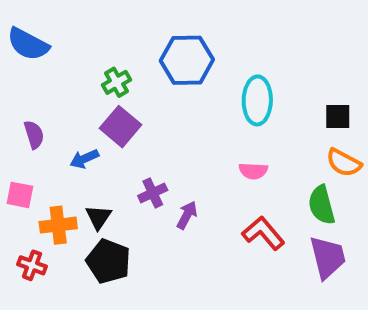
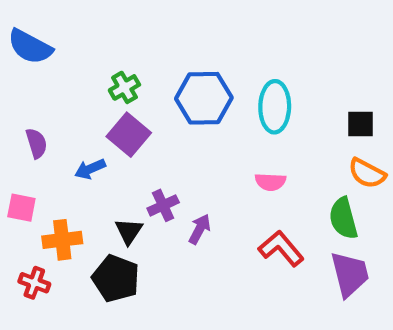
blue hexagon: (187, 60) -> (204, 98), moved
black triangle: (98, 217) -> (129, 231), moved

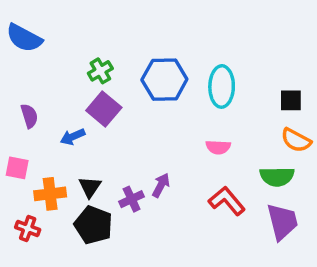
purple cross: (163, 205) -> (132, 199), moved
green semicircle: (343, 218) -> (277, 177), turned -76
black triangle: (129, 231) -> (90, 187), moved

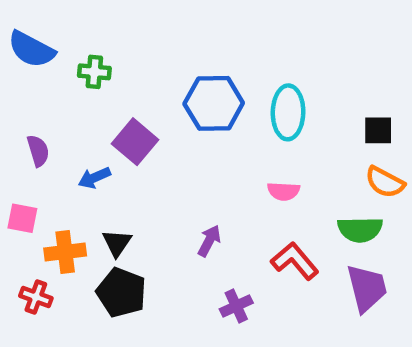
green cross: (100, 71) -> (94, 72), moved, turned 35
purple cross: (132, 199) -> (236, 306), moved

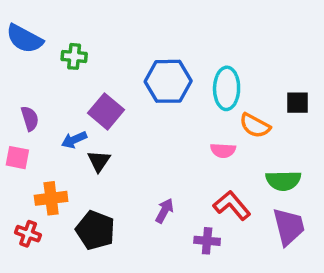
orange semicircle: (385, 182) -> (255, 126), moved
pink square: (22, 218) -> (17, 158), moved
purple arrow: (209, 241) -> (165, 211), moved
black triangle: (117, 243) -> (99, 161), moved
purple cross: (236, 306) -> (207, 241), moved, turned 30

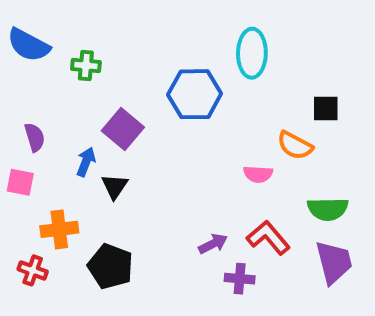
cyan ellipse: (227, 88) -> (252, 53), moved
black square: (297, 103) -> (326, 109), moved
blue arrow: (74, 140) -> (86, 162), turned 135
purple arrow: (165, 211) -> (213, 244), moved, turned 35

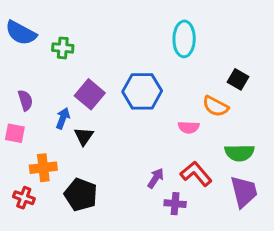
blue hexagon: (195, 94) -> (142, 91), moved
black square: (326, 109) -> (238, 79), turned 30
purple arrow: (213, 244) -> (156, 178), turned -30

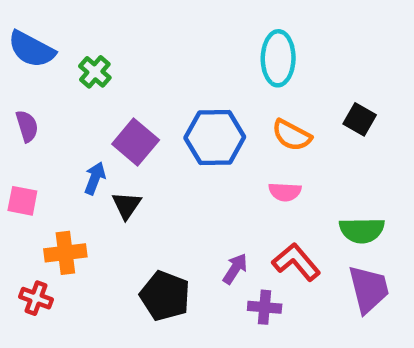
green cross: (63, 48) -> (95, 72), turned 36
purple semicircle: (25, 100) -> (27, 126), moved
orange semicircle: (216, 106) -> (292, 135), moved
black pentagon: (81, 195) -> (165, 296), moved

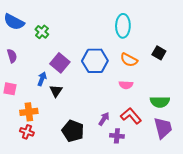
red cross: (36, 298) -> (27, 132), moved

